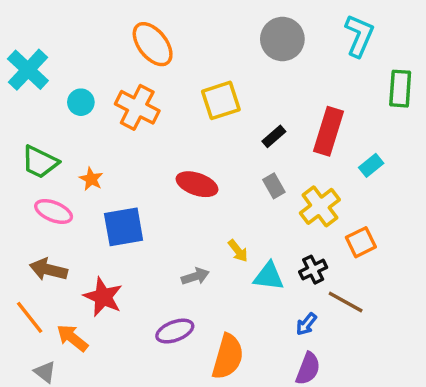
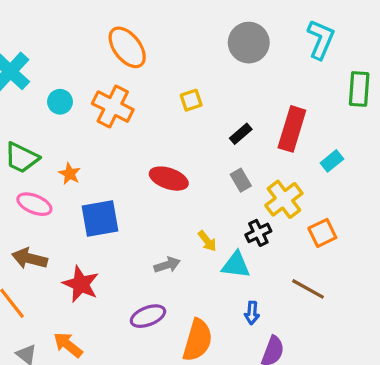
yellow square: (221, 100) -> (191, 100), size x0.6
black cross: (313, 270) -> (258, 233), moved
blue arrow: (306, 324) -> (252, 313), moved, turned -35
orange arrow: (72, 338) -> (68, 345), moved

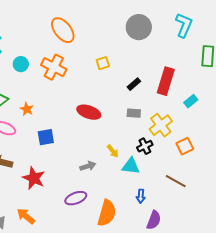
gray rectangle: (241, 180) -> (134, 113), turned -56
blue square: (100, 219) -> (46, 137), size x0.7

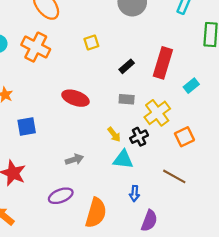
yellow arrow: (113, 151) -> (114, 134), moved

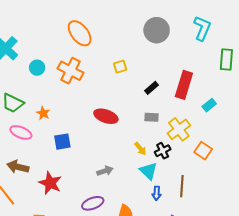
orange square: (184, 137) -> (203, 151), turned -30
cyan triangle: (123, 159) -> (148, 171), turned 36
brown line: (174, 176) -> (182, 186), moved, turned 65
blue arrow: (135, 193) -> (157, 193), moved

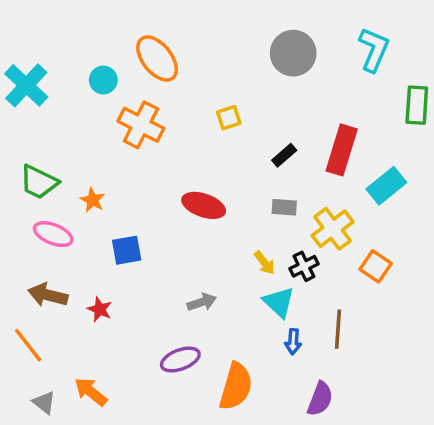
cyan circle: (37, 68) -> (103, 80), moved
cyan rectangle: (209, 105) -> (386, 186), size x1.5
red star: (50, 183) -> (100, 309), moved, size x0.6

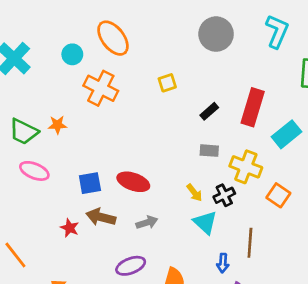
orange star: (93, 200) -> (57, 125), moved, turned -30
red ellipse: (204, 205) -> (133, 182), moved
yellow cross: (333, 229) -> (246, 167), turned -32
brown arrow: (48, 295) -> (101, 217), moved
blue arrow: (293, 342) -> (223, 263), moved

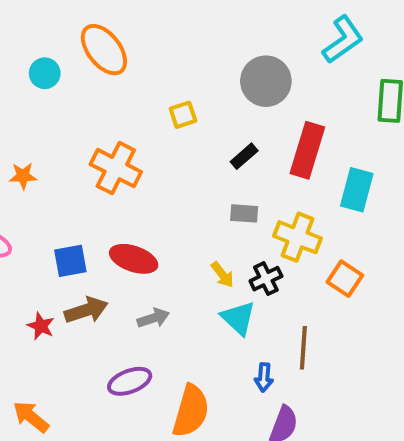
cyan L-shape: (277, 31) -> (343, 40), turned 32
gray circle: (216, 34) -> (266, 81), moved
orange cross: (101, 88) -> (116, 168), moved
cyan rectangle: (287, 134) -> (357, 190), turned -36
brown arrow: (101, 217) -> (86, 310), turned 148

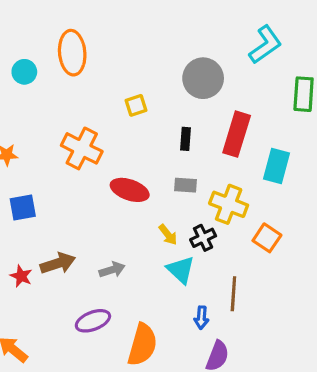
orange ellipse: (104, 50) -> (72, 53), turned 33
black rectangle: (244, 156) -> (186, 139), turned -45
red ellipse: (134, 259) -> (130, 190), moved
blue square: (70, 261) -> (23, 207), moved

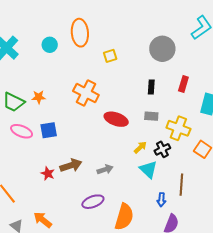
yellow square: (136, 105) -> (110, 56), moved
red rectangle: (237, 134) -> (183, 84), size x0.6
yellow arrow: (168, 235) -> (140, 147), turned -96

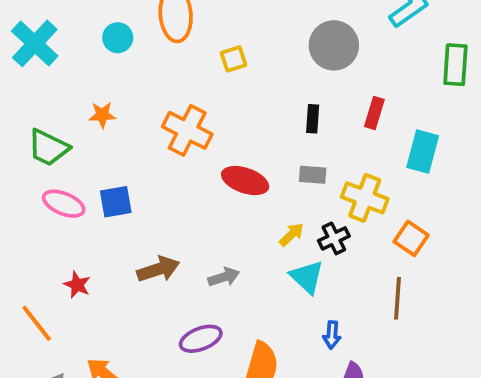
orange star: (39, 97) -> (102, 115), moved
red star: (48, 173) -> (77, 285), moved
brown line: (181, 185) -> (398, 298), moved

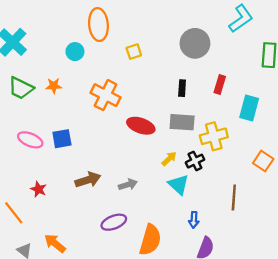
cyan circle: (118, 38) -> (75, 52), moved
green trapezoid: (48, 148) -> (21, 88), moved
gray rectangle: (313, 175) -> (182, 122), size x1.5
yellow cross: (365, 198) -> (214, 136), turned -36
orange square: (411, 238) -> (263, 161), moved

